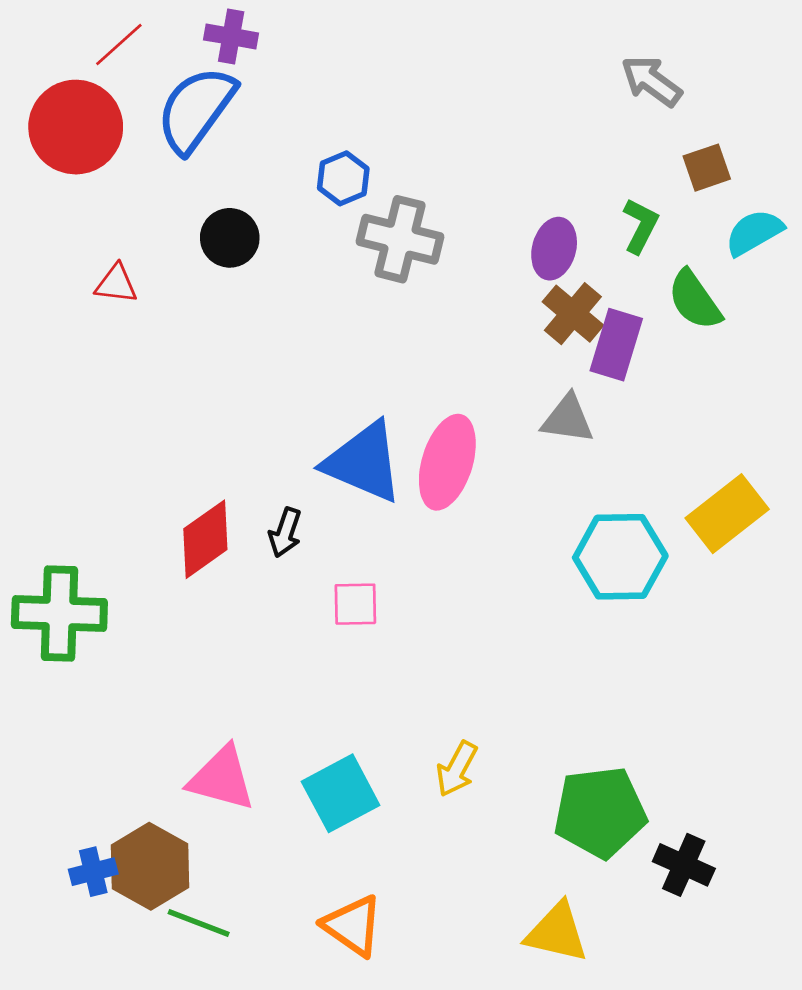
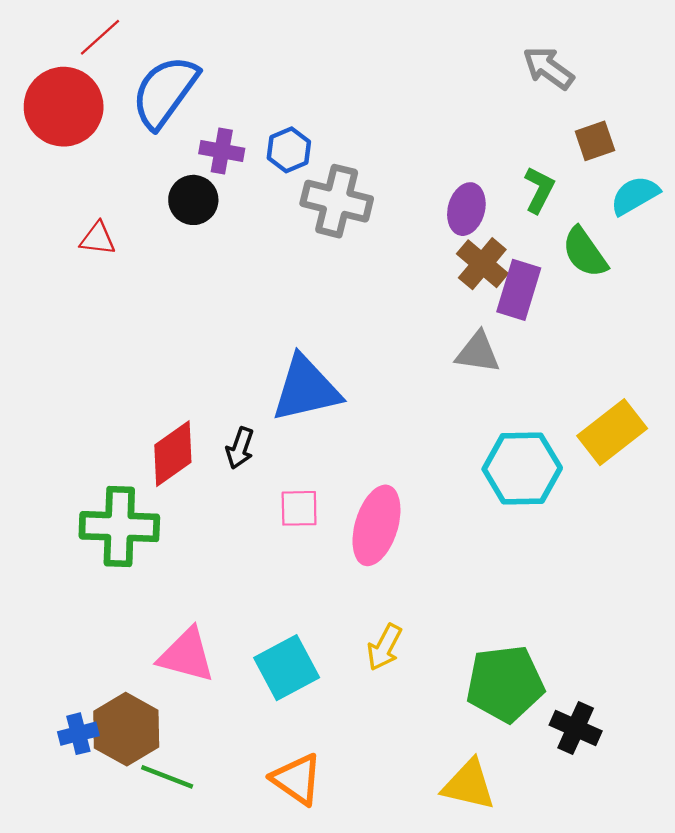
purple cross: (231, 36) -> (222, 151), moved
blue triangle: (364, 462) -> (306, 389), turned -36
pink ellipse: (447, 462) -> (376, 525), moved
green cross: (59, 614) -> (119, 527), moved

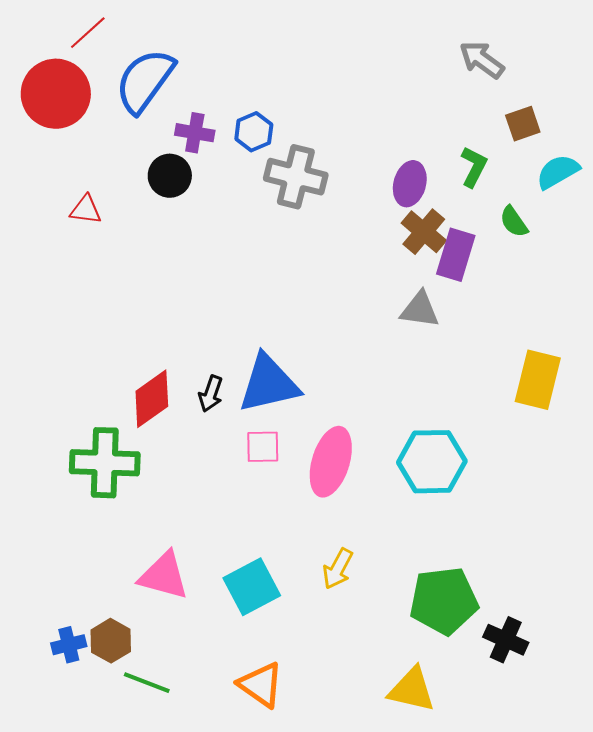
green semicircle: (585, 252) -> (514, 222), size x0.7
blue triangle: (306, 389) -> (269, 384), moved
yellow rectangle: (612, 432) -> (538, 380), turned -38
cyan hexagon: (522, 469) -> (432, 462), moved
brown hexagon: (126, 729) -> (111, 641), size x0.7

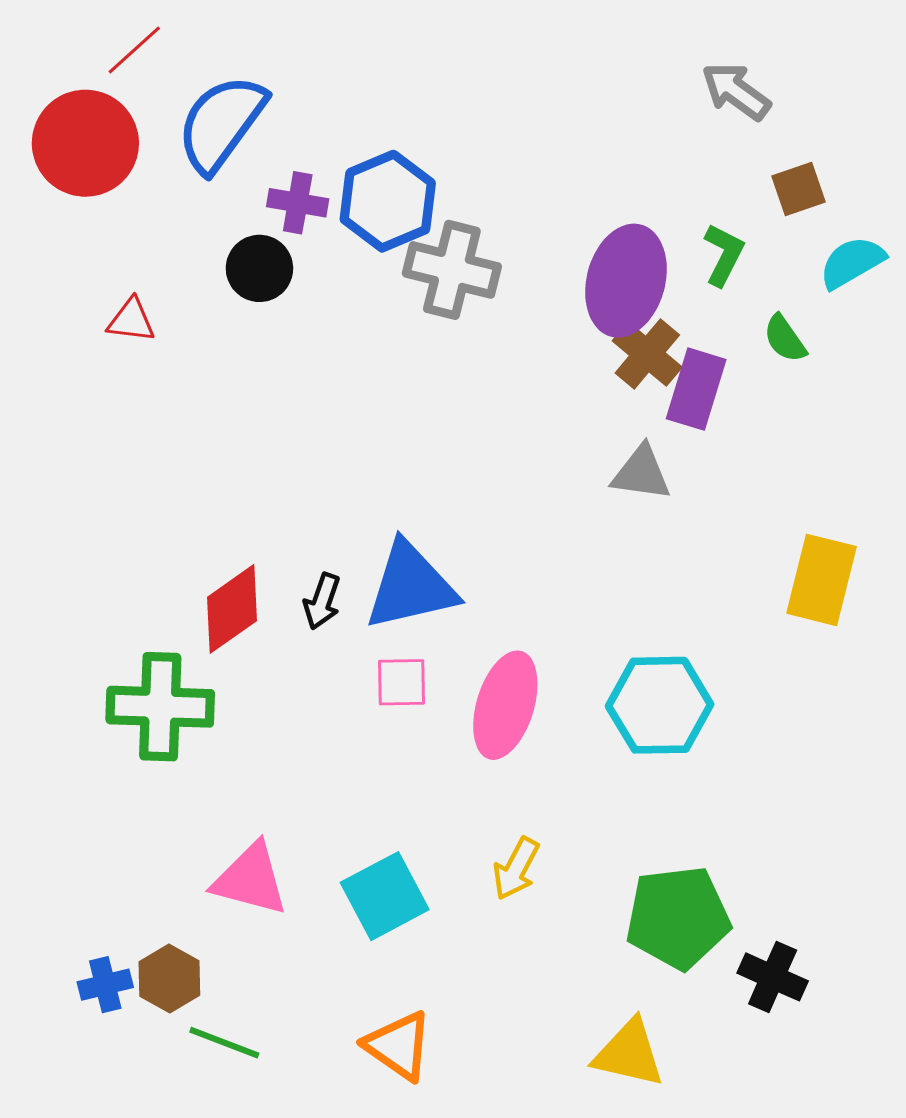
blue hexagon: (254, 132) -> (388, 201), size x1.6
purple ellipse: (410, 184) -> (626, 281), size x1.6

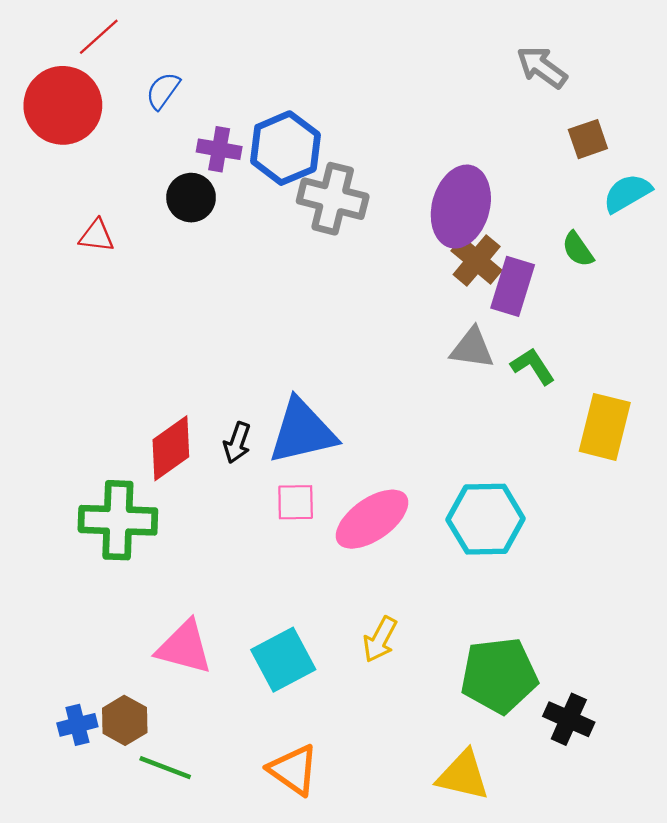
blue semicircle: (221, 123) -> (163, 91), size x0.5
green L-shape: (724, 255) -> (533, 366), moved, turned -60
pink ellipse: (505, 705) -> (372, 519), turned 38

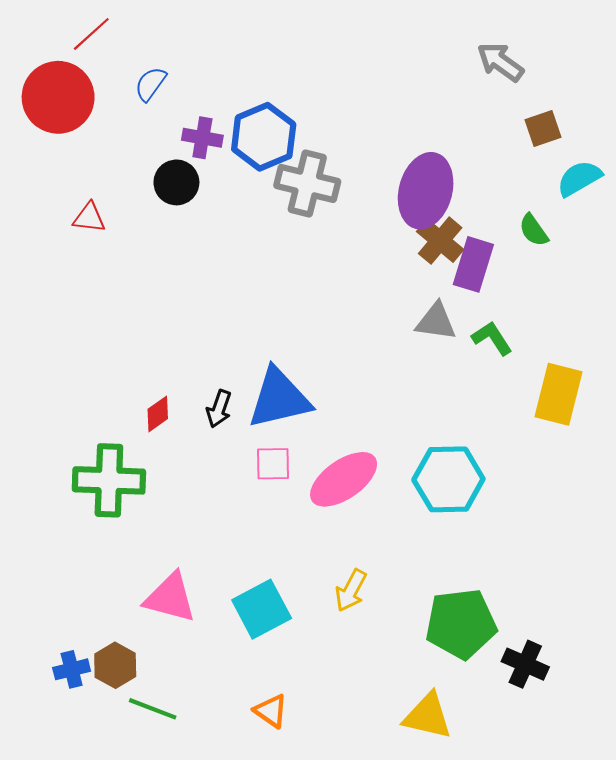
red diamond: (171, 448) -> (158, 414), size x0.6
orange triangle: (293, 770) -> (271, 711), size x0.7

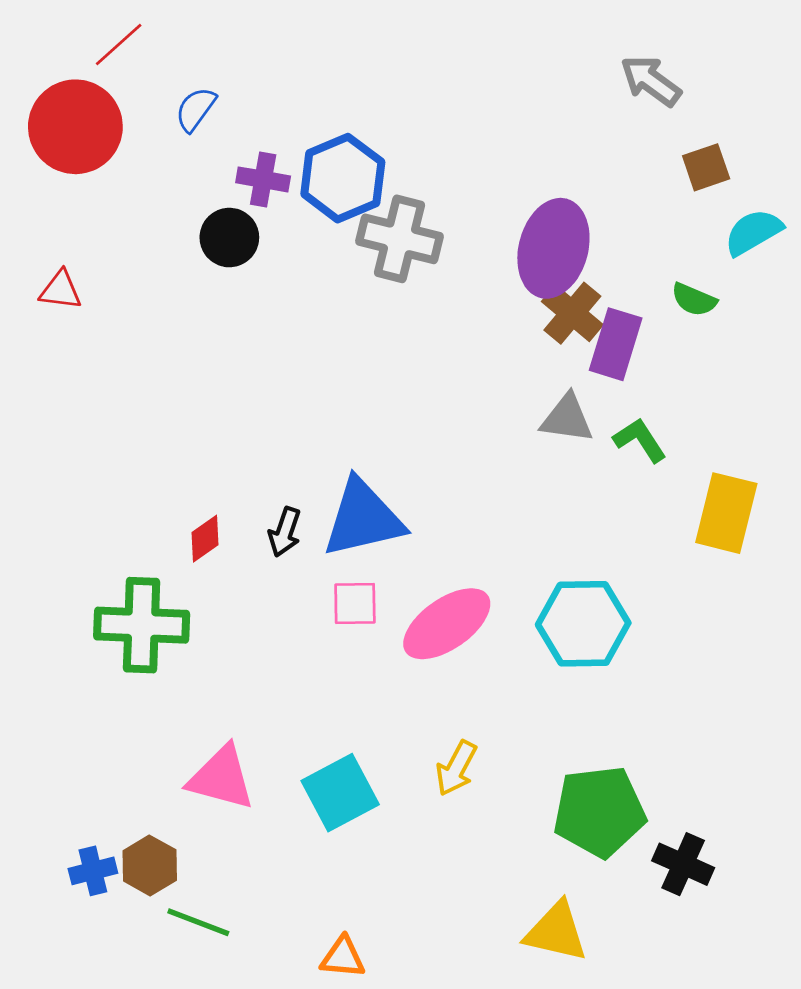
red triangle: (89, 218) -> (61, 290), moved
green semicircle: (534, 230) -> (694, 300), turned -32
orange triangle: (271, 711) -> (343, 957), moved, turned -30

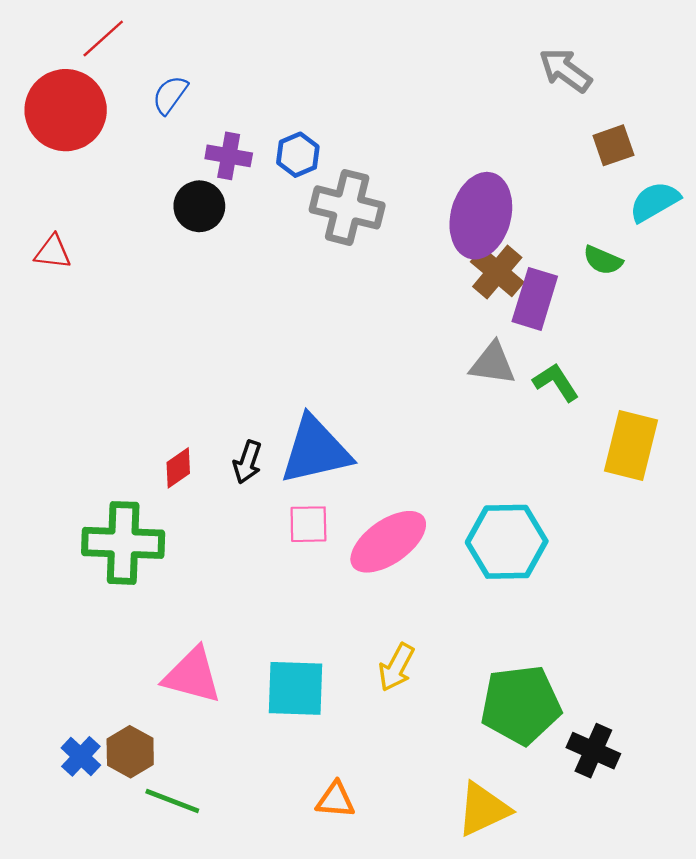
blue hexagon: (343, 178) -> (298, 155), size x0.6
cyan square: (340, 793) -> (296, 688), turned 30
blue cross: (93, 871) -> (81, 756), turned -33
yellow triangle: (556, 932) -> (483, 809), turned -38
orange triangle: (343, 957) -> (335, 800), moved

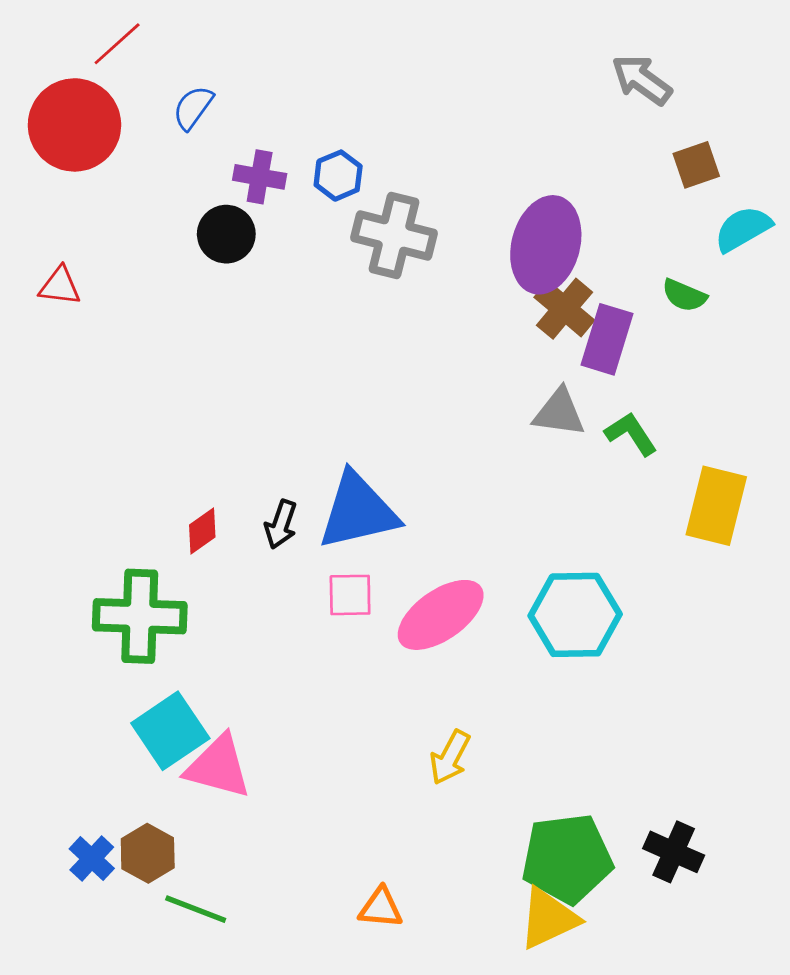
cyan square: (296, 688) -> (170, 731), moved, turned -36
green pentagon: (521, 705) -> (567, 859), moved

